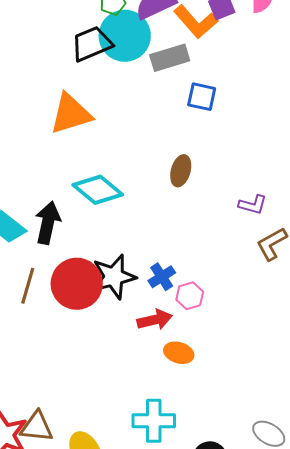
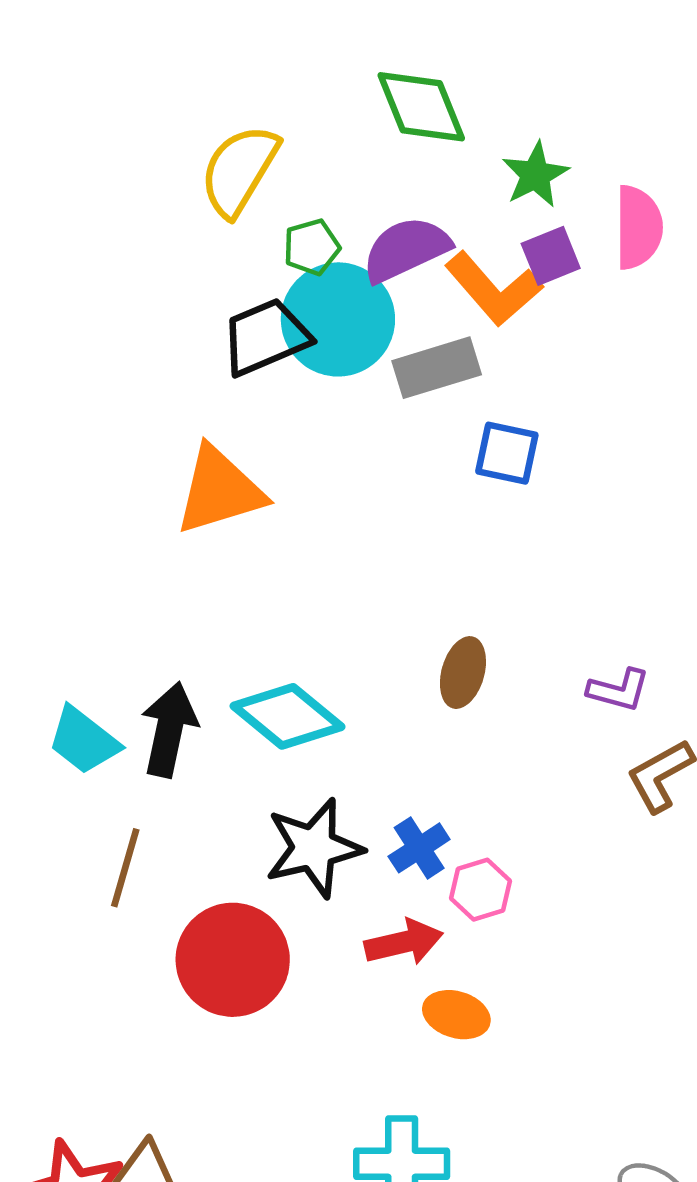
brown ellipse: (181, 171) -> (463, 673), moved
cyan diamond: (98, 190) -> (288, 716), moved
red circle: (77, 284) -> (233, 960), moved

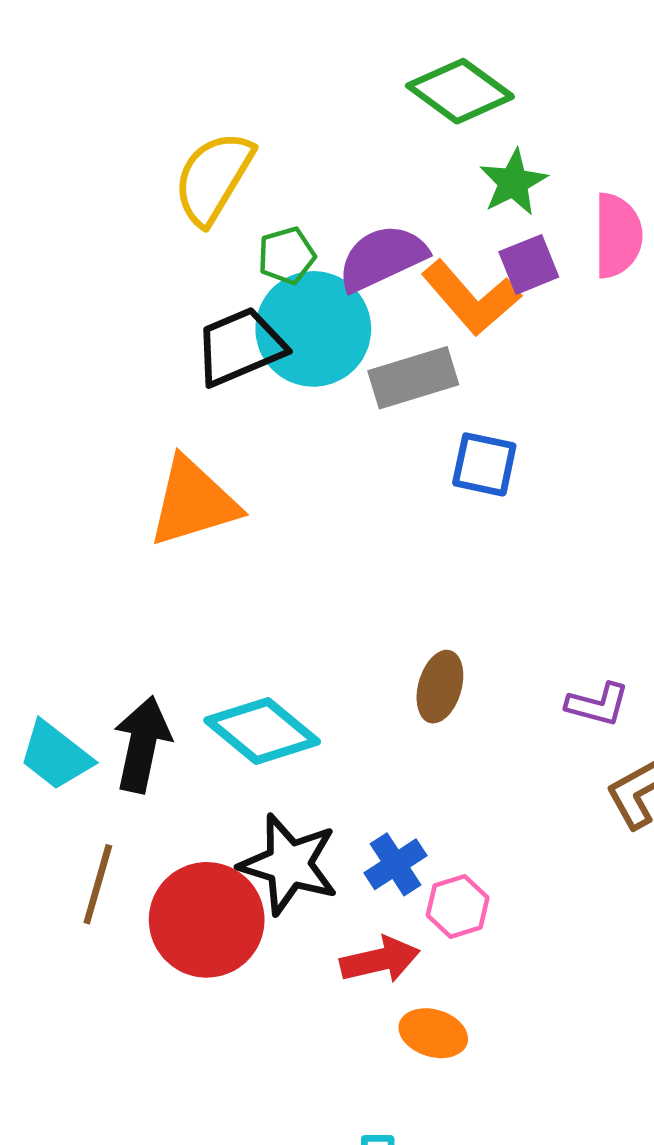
green diamond: (421, 107) -> (460, 91), moved, turned -32
black star: (314, 848) -> (289, 864), turned 30
red circle: (233, 960) -> (207, 920), moved

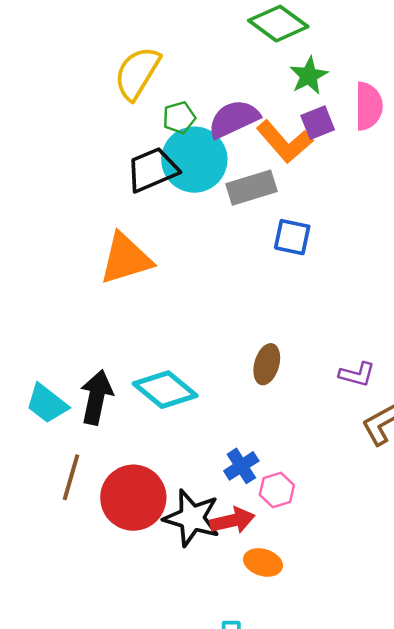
black star: (289, 864) -> (192, 518), moved

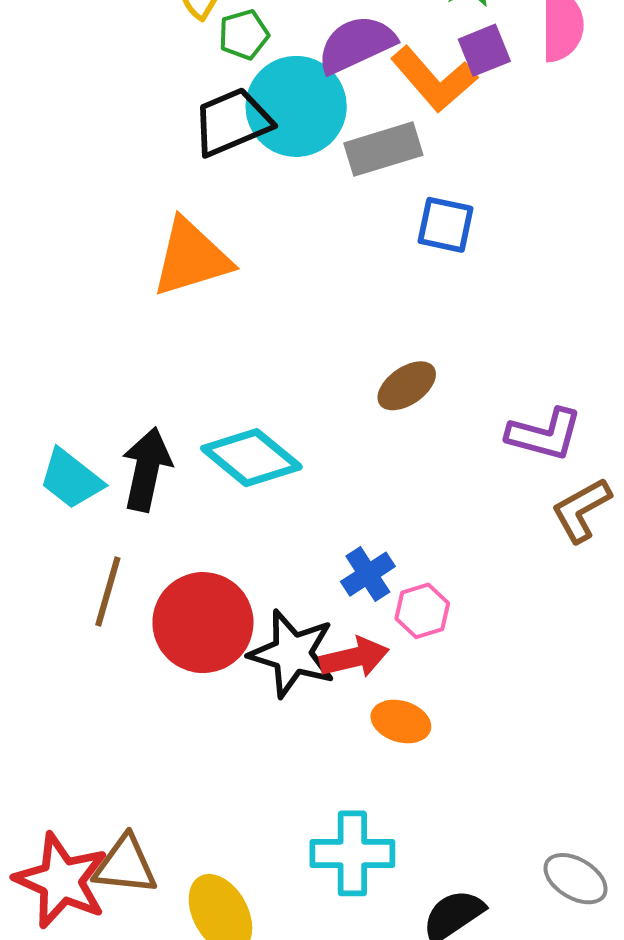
green pentagon: (179, 118) -> (244, 35), moved
brown ellipse: (267, 364) -> (407, 386), moved, turned 39
purple L-shape: (357, 374) -> (544, 434), size x1.4

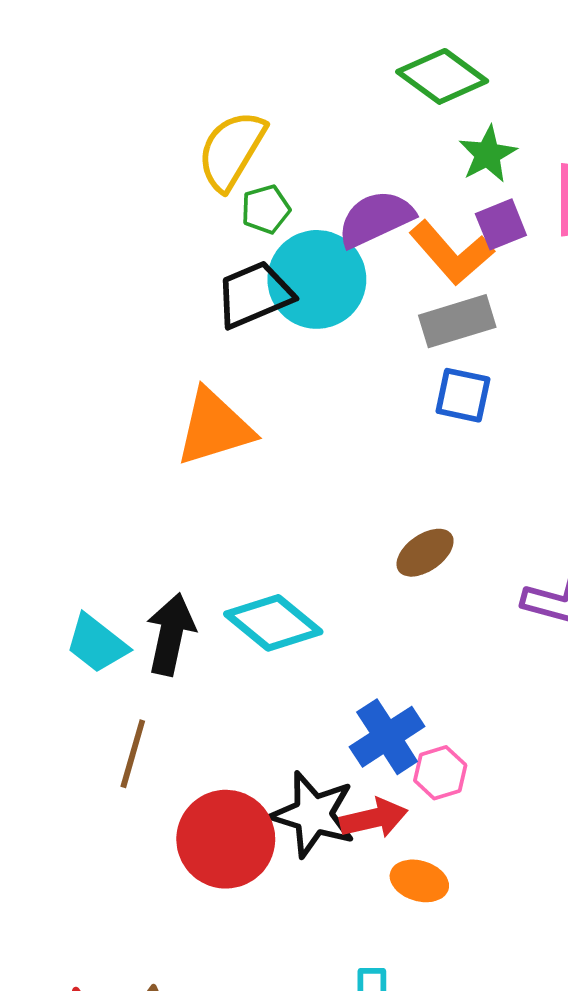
gray rectangle: (383, 149) -> (457, 321), moved
blue cross: (368, 574) -> (387, 737), size x1.4
red circle: (203, 623) -> (226, 839), moved

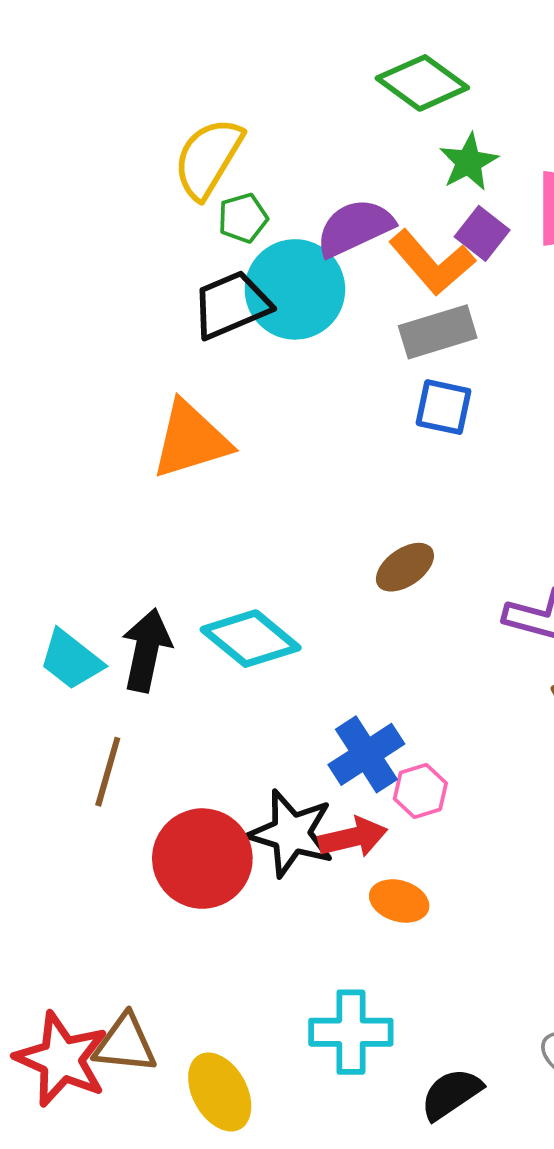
purple square: (501, 224) -> (482, 233), turned -30

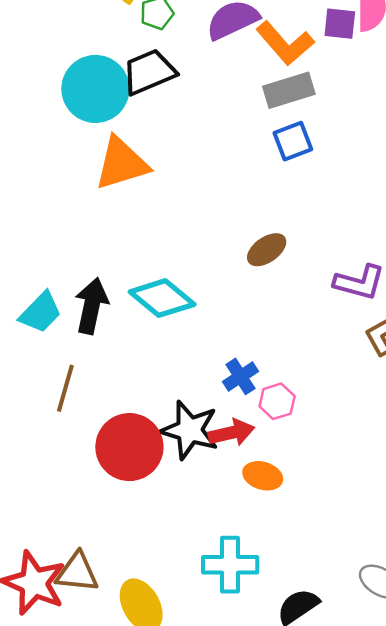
purple square: (482, 233) -> (340, 24), moved, turned -32
cyan circle: (295, 289) -> (95, 89), moved
blue square: (444, 407) -> (293, 141), turned -33
cyan trapezoid: (71, 660) -> (41, 312), turned -84
blue cross: (366, 754) -> (240, 376), size x0.7

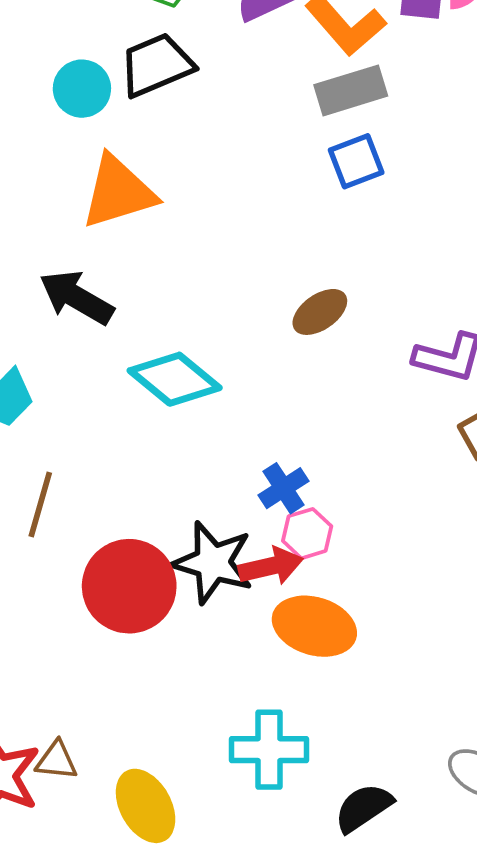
cyan circle: (95, 89) -> (82, 89), size x0.6
black arrow: (92, 306) -> (77, 297), moved, turned -72
pink hexagon: (277, 401) -> (307, 534), moved
orange ellipse: (263, 476) -> (314, 626), size x1.5
brown triangle: (77, 572) -> (57, 761), size x0.7

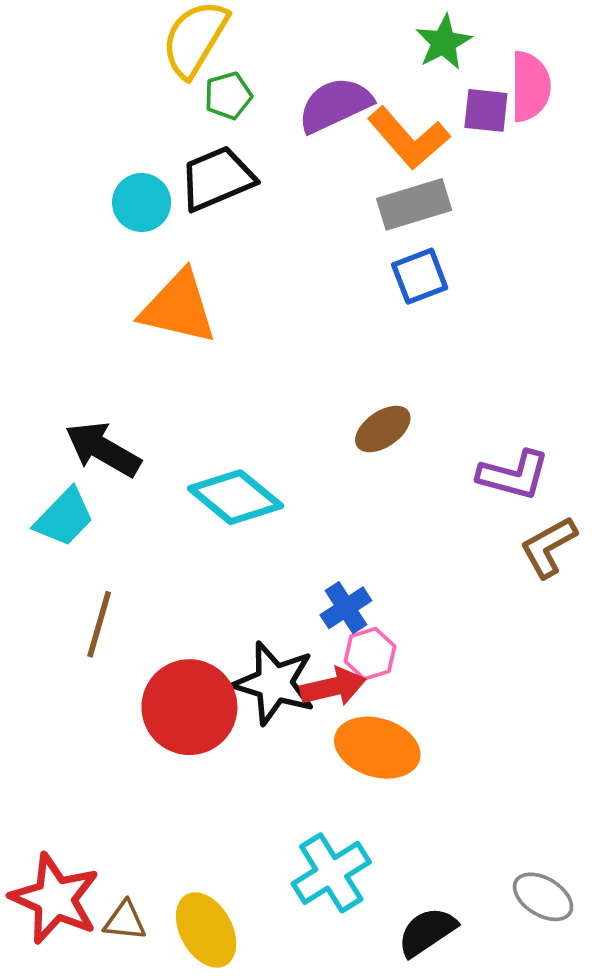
orange triangle: (118, 192) -> (178, 307), turned 30
black arrow: (77, 297) -> (103, 449), moved
cyan cross: (269, 750) -> (331, 873), turned -32
brown triangle: (57, 761) -> (125, 921), moved

